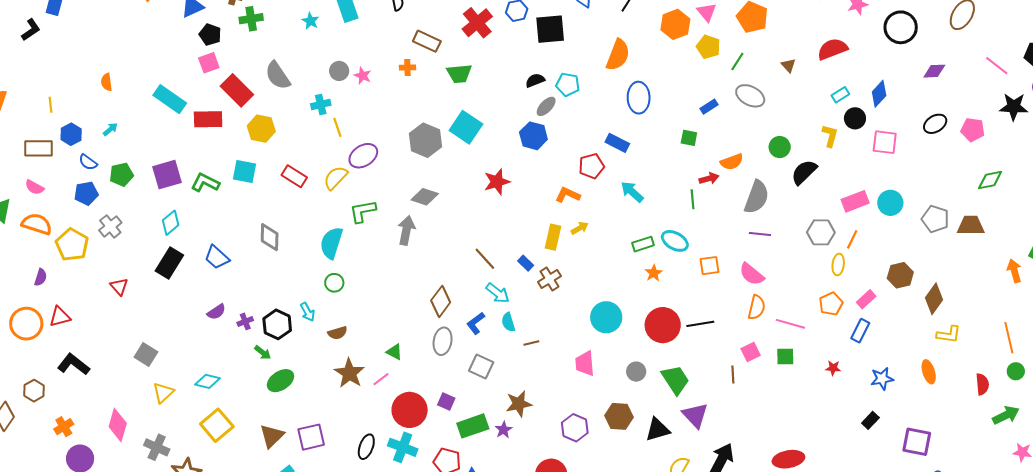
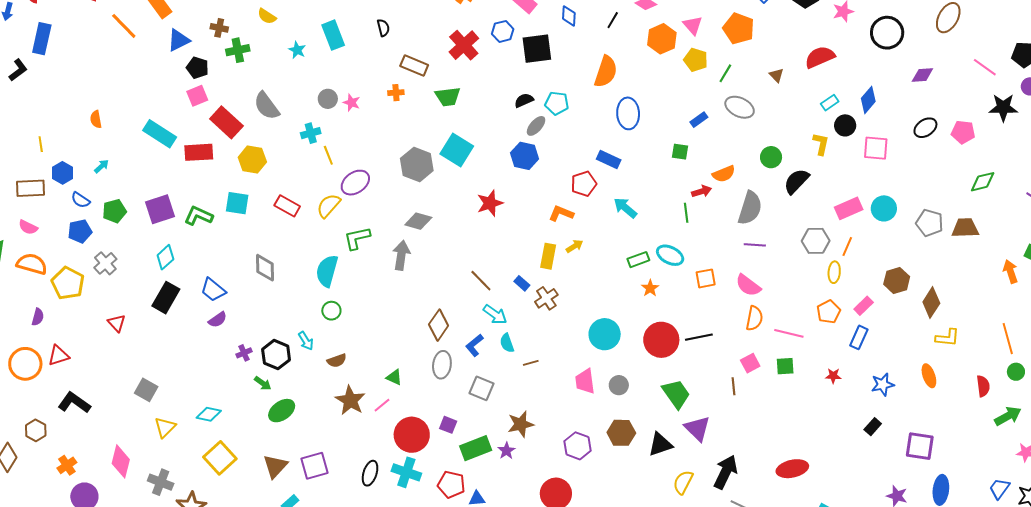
purple semicircle: (216, 312) -> (218, 320), moved
gray circle: (636, 372) -> (619, 385), moved

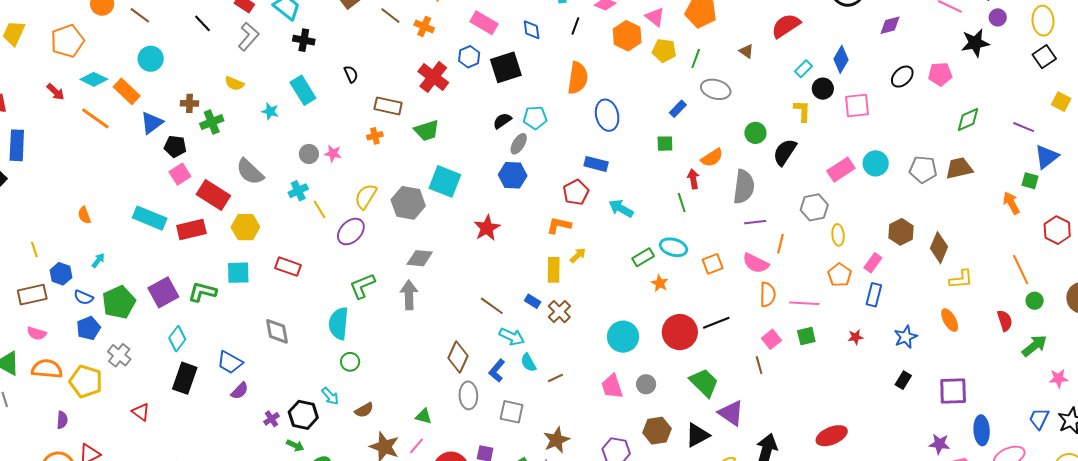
red arrow: (702, 191) -> (693, 179), turned -72
yellow semicircle: (329, 206) -> (366, 196), moved
green pentagon: (114, 211) -> (119, 302), size x1.4
orange line: (847, 247) -> (780, 244), moved

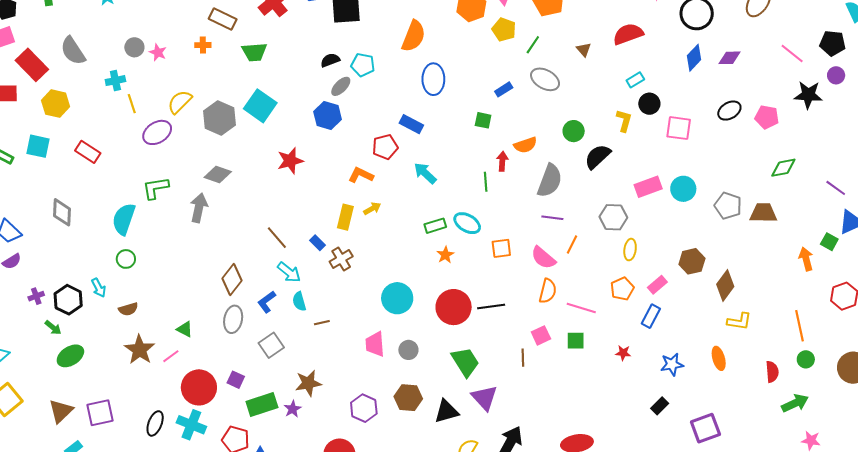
blue diamond: (841, 59) -> (694, 58), moved
purple square: (953, 391) -> (705, 428), turned -32
gray square: (512, 412) -> (271, 345), turned 30

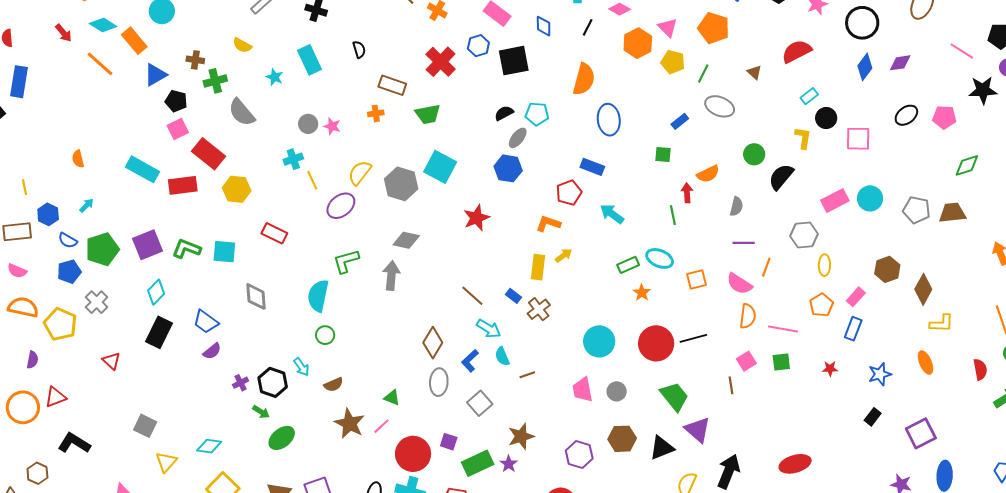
gray semicircle: (73, 51) -> (242, 112), moved
cyan square: (38, 146) -> (224, 252), moved
gray semicircle: (550, 181) -> (736, 206), size x0.6

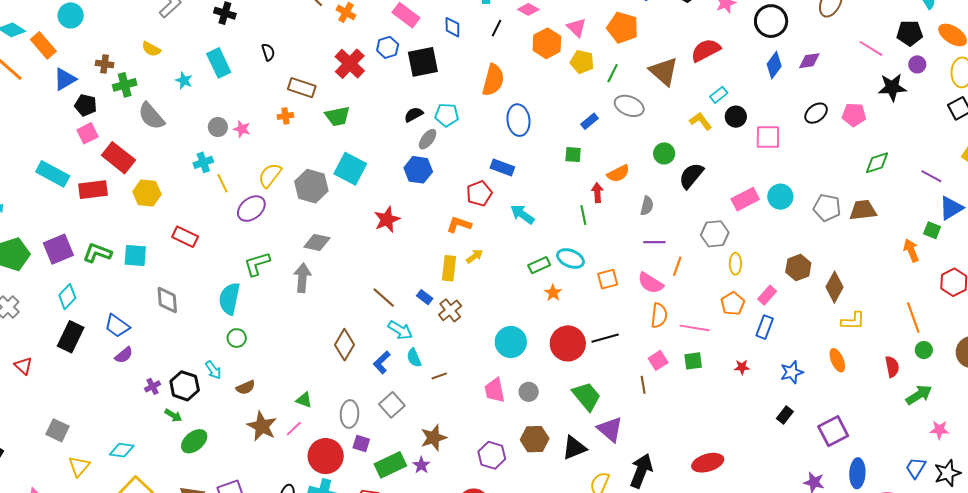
brown triangle: (754, 72) -> (664, 71), size x2.0
yellow L-shape: (803, 138) -> (701, 121), moved, turned -45
gray ellipse: (439, 382) -> (349, 414), moved

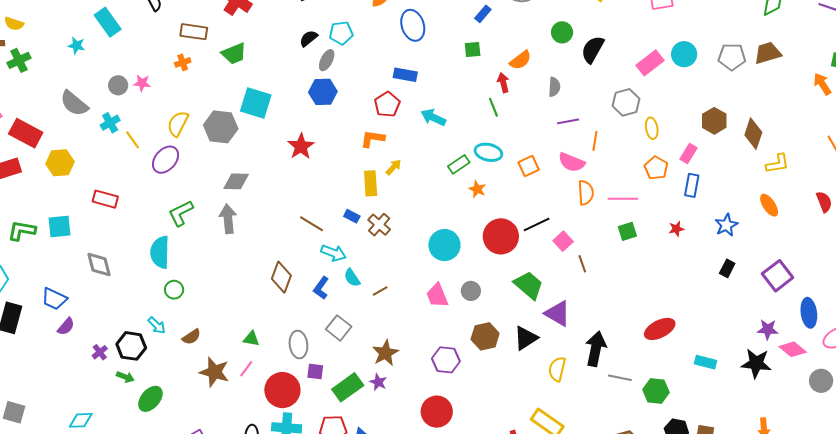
yellow semicircle: (151, 49) -> (14, 24), moved
gray semicircle: (151, 116) -> (74, 103), moved
pink square: (658, 360) -> (563, 241), moved

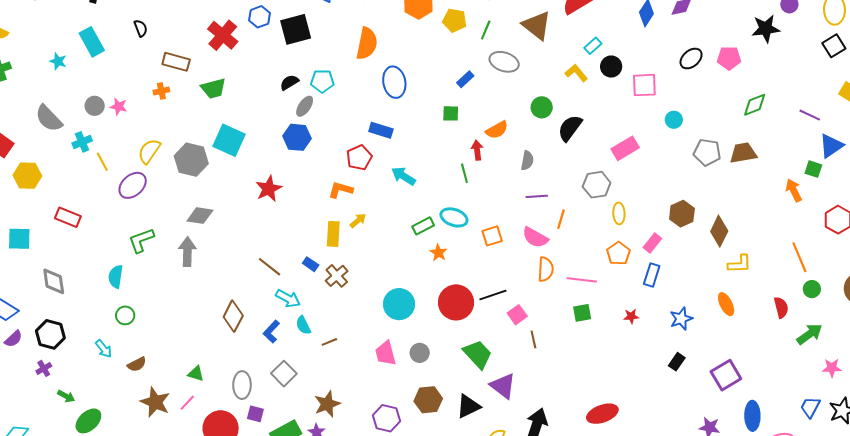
cyan circle: (684, 54) -> (674, 120), moved, size x0.7
cyan semicircle: (160, 252) -> (116, 277), size x0.7
black hexagon: (131, 346) -> (50, 334), moved

